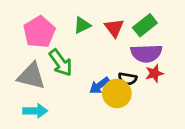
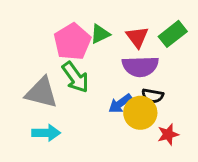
pink pentagon: (39, 32) -> (72, 42), moved
purple semicircle: (146, 53) -> (140, 66), moved
red star: (154, 73) -> (168, 134), moved

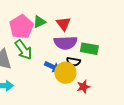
green rectangle: (173, 34) -> (89, 49), moved, turned 48
blue arrow: (120, 103) -> (52, 67), turned -119

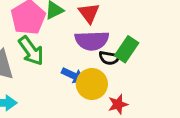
green rectangle: (89, 49) -> (127, 49), turned -66
black semicircle: (73, 62) -> (109, 58), moved

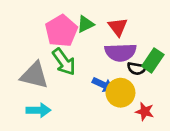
red star: (118, 104) -> (145, 112), turned 30

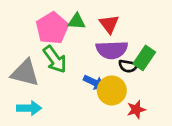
green triangle: (86, 24) -> (77, 21), turned 30
red star: (145, 112) -> (136, 109), turned -30

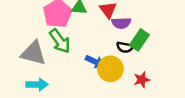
purple semicircle: (112, 50) -> (121, 23), moved, size x0.7
red star: (136, 109) -> (142, 80), moved

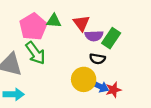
green rectangle: (139, 40) -> (111, 38), moved
blue arrow: (95, 62) -> (100, 86), moved

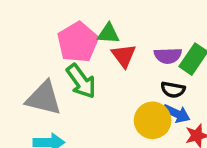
red triangle: (81, 23) -> (124, 56), moved
blue arrow: (100, 86) -> (176, 114), moved

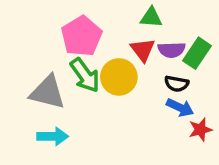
green triangle: (108, 34) -> (151, 17), moved
red triangle: (124, 56) -> (143, 50), moved
yellow circle: (153, 120) -> (119, 77), moved

